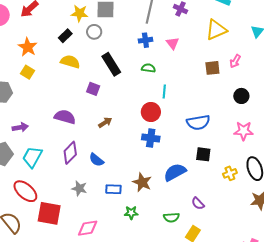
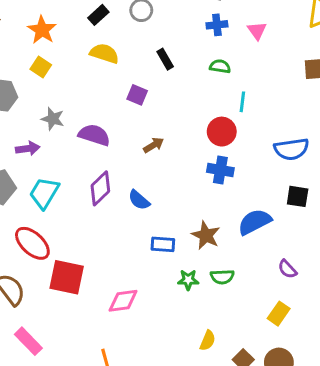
black rectangle: (111, 64) -> (165, 59), size x0.6
gray star: (79, 188) -> (53, 119), moved
green semicircle: (171, 217) -> (222, 277), moved

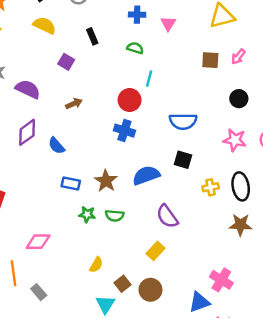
purple semicircle: (287, 269) -> (167, 216), size x1.5
pink diamond: (123, 301) -> (38, 242), moved

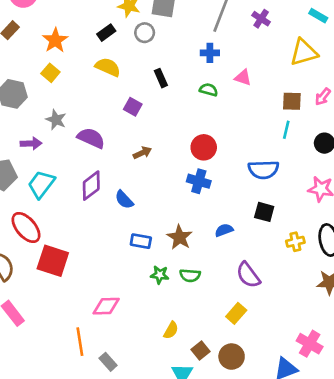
pink triangle: (168, 24) -> (243, 78), moved, turned -42
cyan line: (149, 79) -> (286, 130), moved
blue semicircle: (146, 175) -> (224, 230), size x0.6

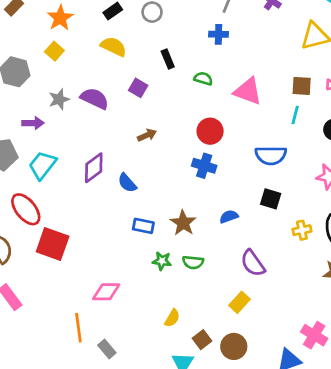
pink triangle: (243, 78) -> (248, 91), moved, size x1.6
green semicircle: (209, 90) -> (203, 79), moved
gray star: (56, 120) -> (59, 99), turned 30
purple semicircle: (91, 138) -> (95, 98), moved

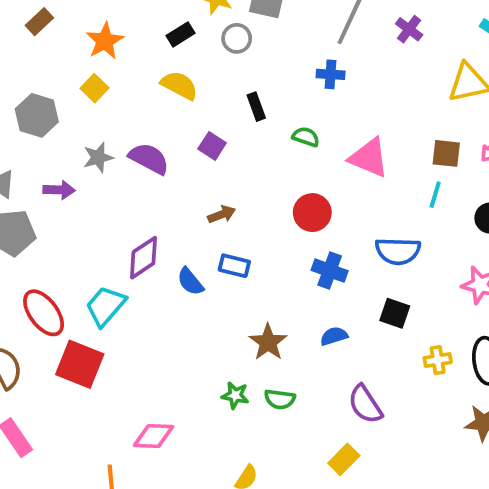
cyan trapezoid: (42, 165) -> (106, 306), moved
blue cross: (204, 166) -> (330, 271), moved
blue rectangle: (143, 226) -> (234, 266), moved

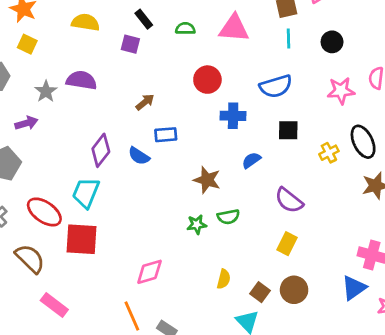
purple square: (212, 146) -> (130, 44), moved

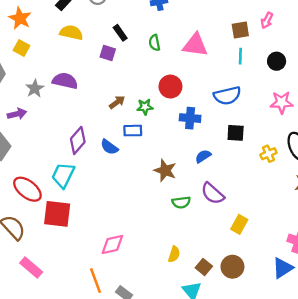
green semicircle: (185, 29) -> (154, 43), turned -105
purple semicircle: (289, 200) -> (213, 193), moved
green star: (197, 224) -> (145, 107), moved
yellow rectangle: (287, 244) -> (239, 224), moved

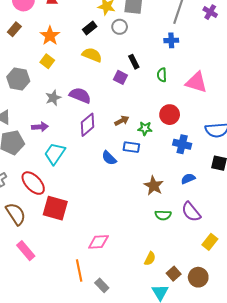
purple arrow: (17, 114) -> (40, 127), moved
purple diamond: (78, 140) -> (87, 125), moved
cyan trapezoid: (63, 175) -> (55, 154), moved

